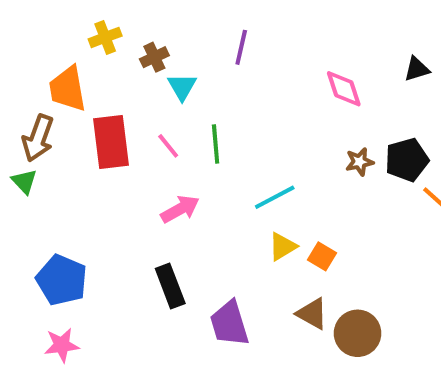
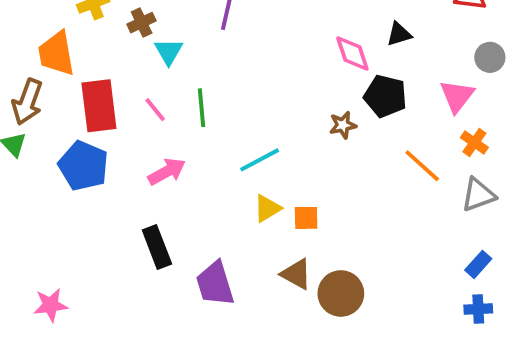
pink diamond: (344, 89) -> (352, 53), moved
black pentagon: (407, 160) -> (385, 96), moved, turned 30
orange square: (322, 256) -> (306, 218), turned -32
blue pentagon: (62, 280) -> (83, 166), moved

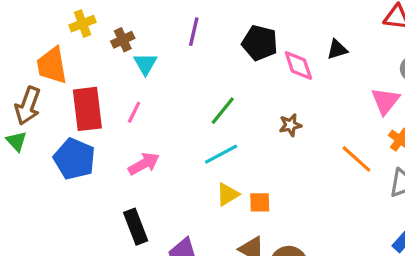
black pentagon: (385, 96) -> (260, 43), moved
green line: (202, 108) -> (223, 111), moved, turned 44
pink line: (155, 110) -> (134, 112), turned 65

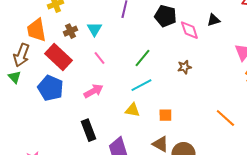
brown cross: (123, 40) -> (70, 31), moved
red rectangle: (87, 109) -> (58, 57), turned -40
pink line: (134, 112) -> (99, 58), moved, turned -64
orange line: (356, 159) -> (225, 118), moved
yellow triangle: (228, 194) -> (132, 110), moved, turned 42

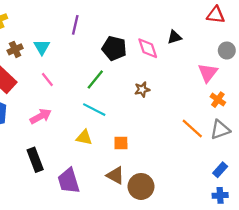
black pentagon: (165, 16) -> (114, 48), moved
cyan line: (141, 85) -> (94, 110), turned 55
orange line: (225, 118) -> (192, 129), moved

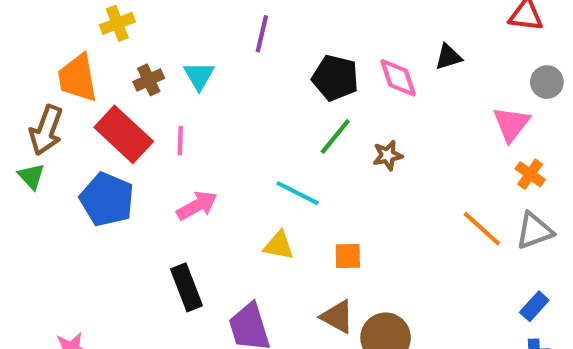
pink line: (47, 79) -> (180, 141), moved, turned 40
green line: (95, 79) -> (335, 137), moved

